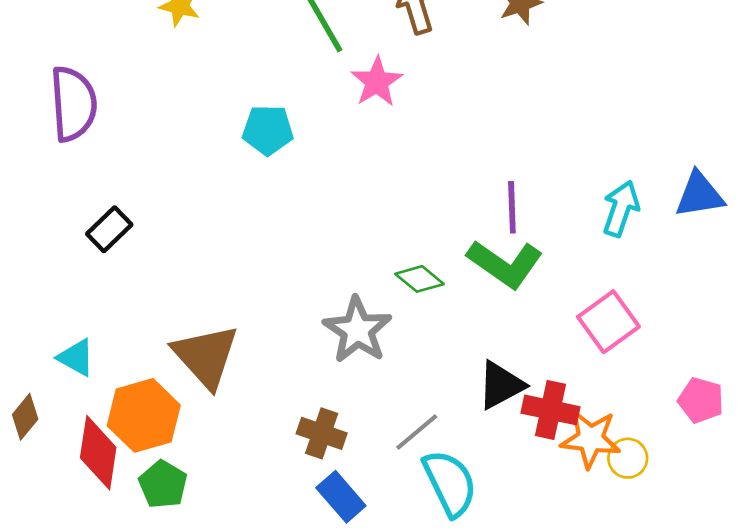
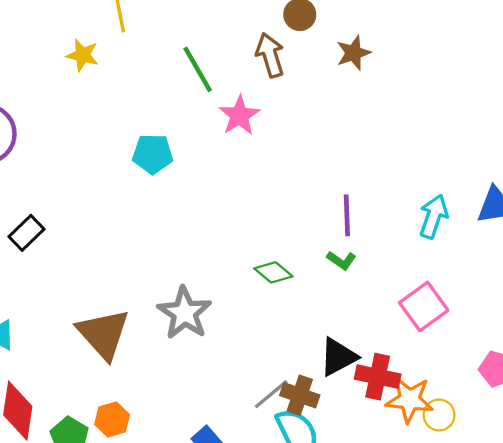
green L-shape: (505, 264) -> (341, 260), size x0.5
gray star: (357, 330) -> (185, 313), moved
orange hexagon: (144, 415) -> (112, 419), moved, size x0.6
brown cross: (322, 433) -> (300, 395), moved

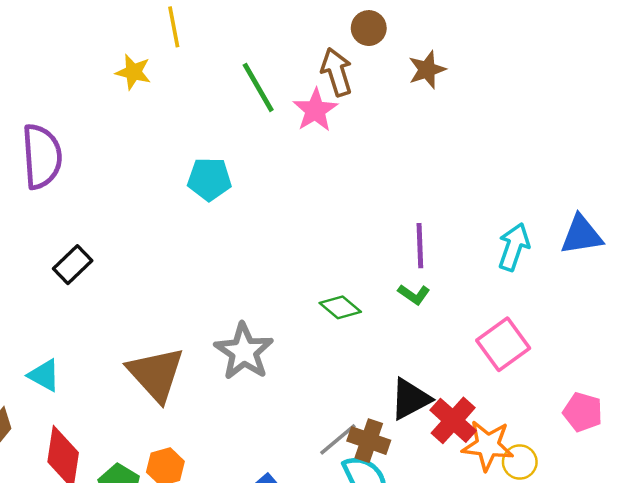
pink star: (239, 115) -> (315, 110), moved
red cross: (378, 377) -> (453, 420), turned 30

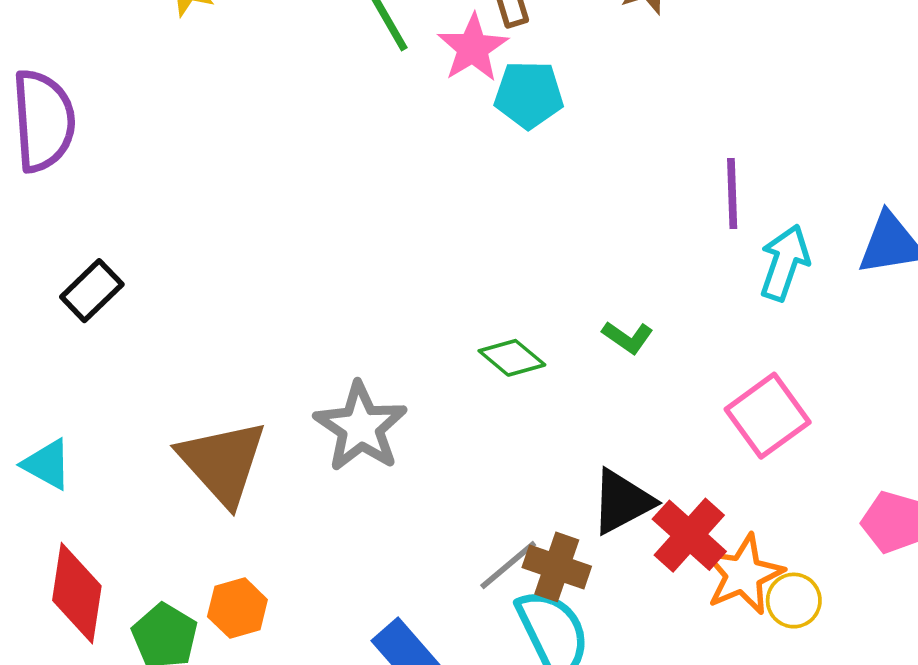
cyan pentagon: (209, 179) -> (529, 95), moved
purple line: (420, 246) -> (732, 194), moved
orange star: (488, 445) -> (743, 574), turned -30

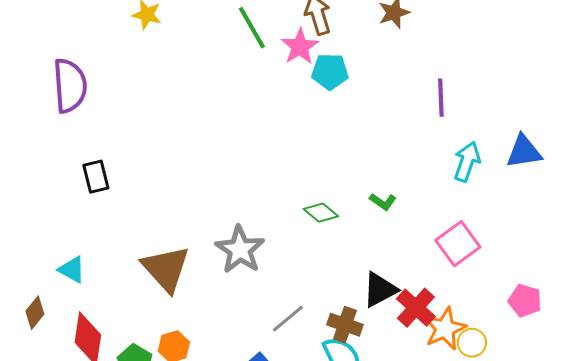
purple line: (732, 194) -> (441, 98), moved
black rectangle: (92, 291) -> (96, 177), turned -60
gray line: (508, 565) -> (288, 319), moved

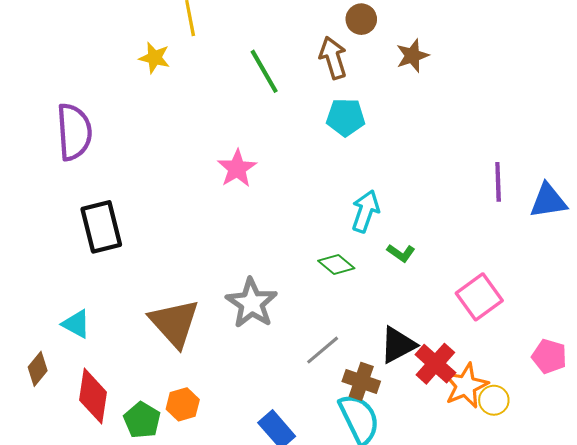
pink star: (300, 47) -> (237, 168), moved
purple line: (441, 98) -> (498, 182), moved
cyan arrow: (467, 162) -> (365, 211), moved
black rectangle: (96, 177) -> (101, 227), size x1.5
gray line: (288, 319) -> (323, 350), moved

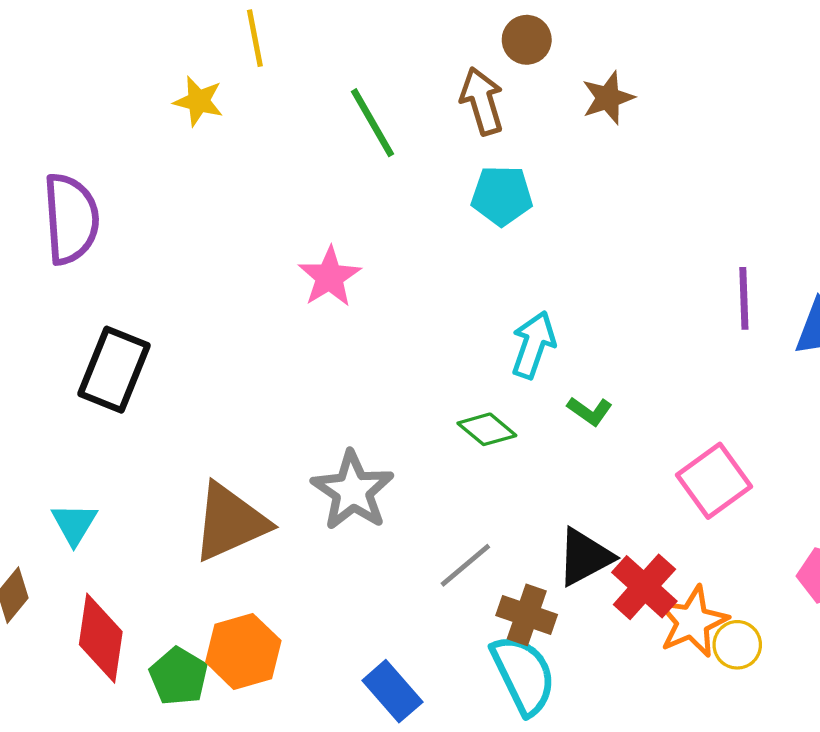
black rectangle: (101, 227) -> (114, 370), turned 36
brown triangle: (174, 323) -> (230, 522), turned 48
cyan triangle: (76, 324) -> (74, 524), turned 32
orange hexagon: (183, 404) -> (243, 651), size x1.4

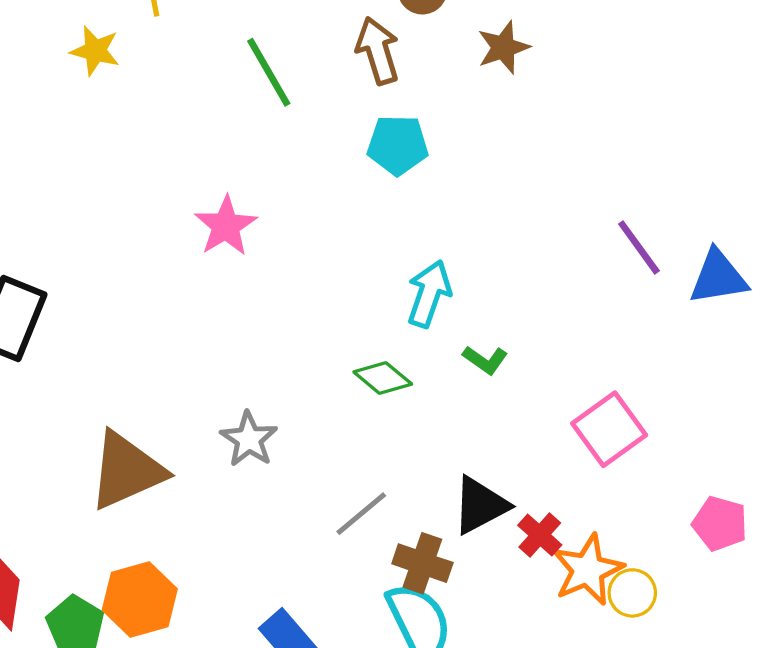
purple line: (744, 298) -> (639, 247), turned -34
gray star: (353, 491) -> (249, 439), size x0.7
red cross: (644, 587) -> (540, 535), size x0.7

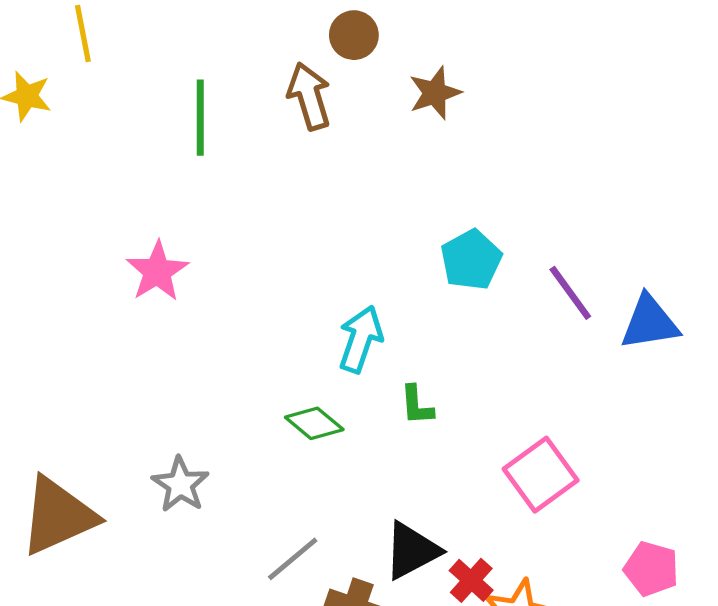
green line: (269, 72) -> (200, 118), turned 30
cyan pentagon: (398, 145) -> (471, 260), moved, turned -30
green L-shape: (485, 360) -> (417, 405), turned 51

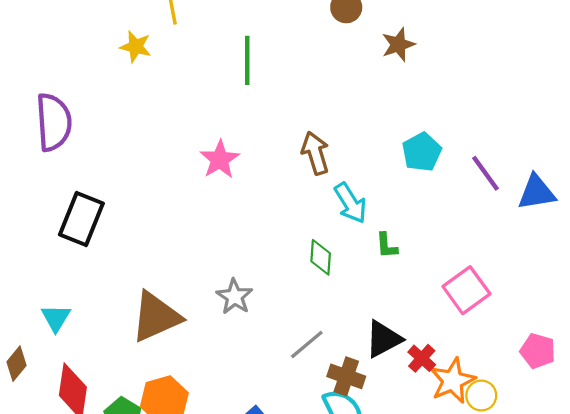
brown arrow: (309, 96) -> (315, 153), moved
cyan arrow: (360, 339) -> (350, 203), turned 129
green diamond: (314, 423) -> (321, 257), turned 54

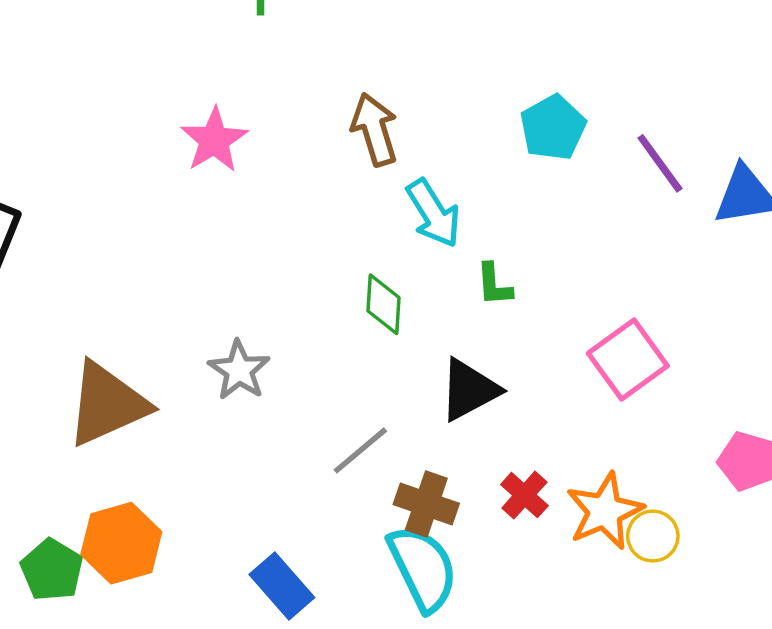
black triangle: (383, 339) -> (469, 390), moved
red cross: (422, 358) -> (524, 495), moved

